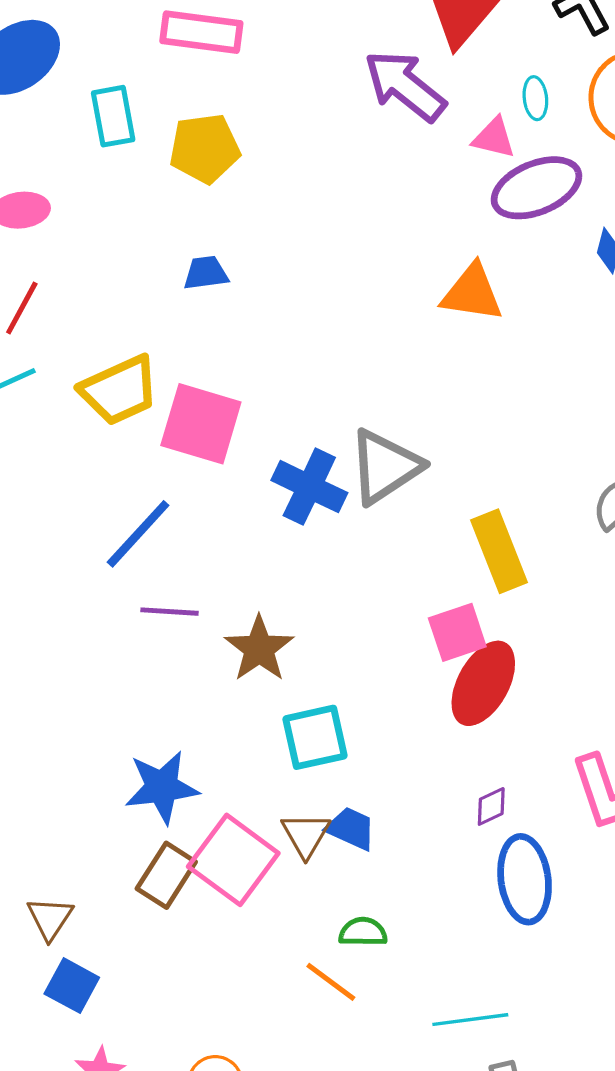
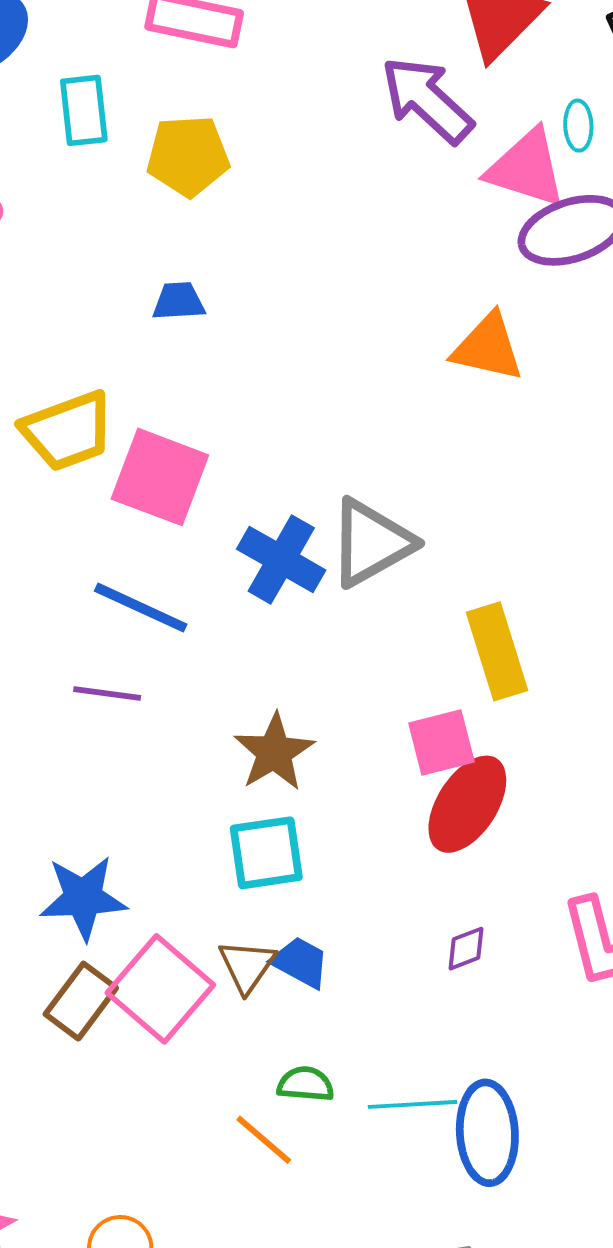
pink triangle: (494, 138) -> (526, 168), size x1.6
blue line: (138, 534) -> (141, 608), moved, turned 68
brown star: (259, 649) -> (274, 752), moved
blue ellipse: (525, 879) -> (487, 1133), moved
cyan line: (470, 1020) -> (413, 1104), moved

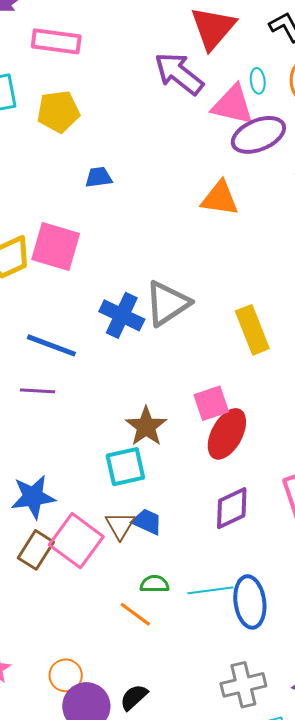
blue trapezoid: (179, 301) -> (99, 177), moved
pink square: (160, 477) -> (56, 247), moved
yellow rectangle: (497, 651) -> (252, 330), moved
brown star: (274, 752) -> (146, 426), moved
purple diamond: (466, 949) -> (232, 508), size x1.8

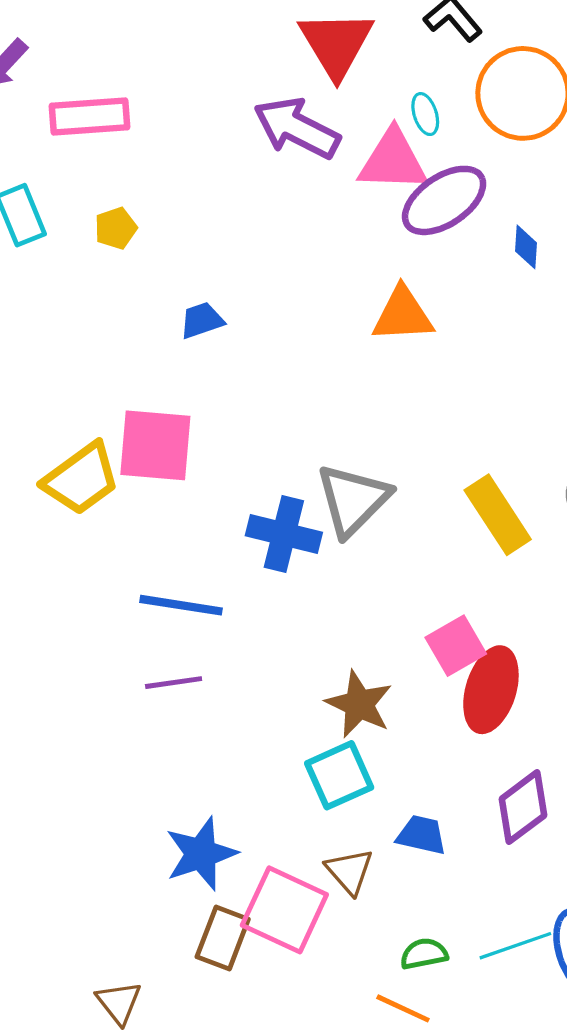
yellow pentagon: (58, 112) -> (116, 228), size x0.6
blue trapezoid: (147, 522) -> (421, 835), moved

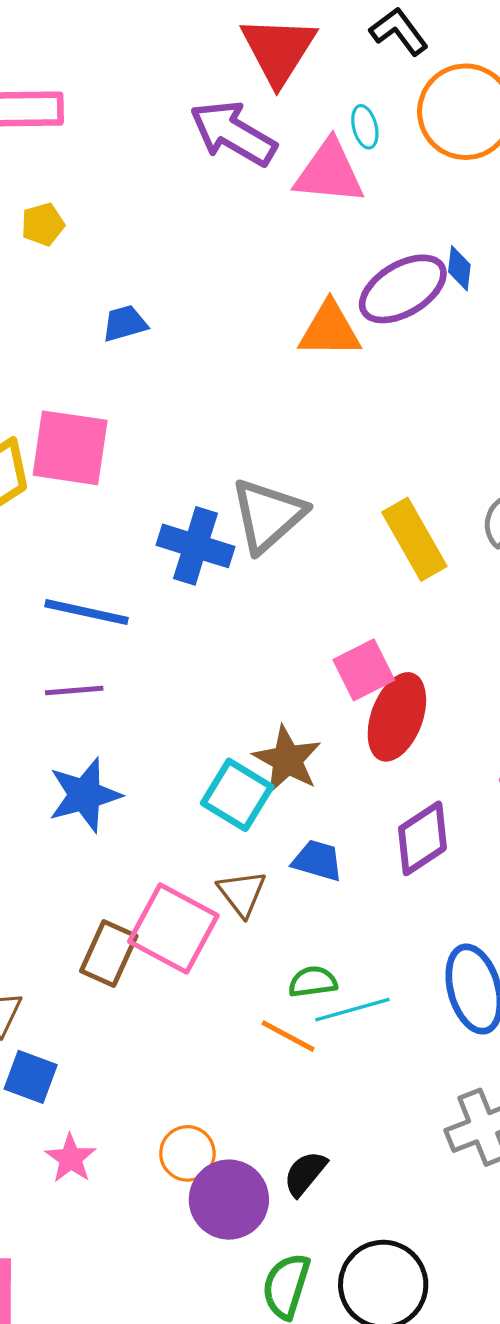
purple ellipse: (444, 200) -> (403, 289), moved
brown star: (359, 704) -> (287, 760), moved
cyan square: (339, 775) -> (237, 795), turned -38
blue star: (201, 854) -> (85, 795), moved
cyan line: (515, 946) -> (352, 1010), moved

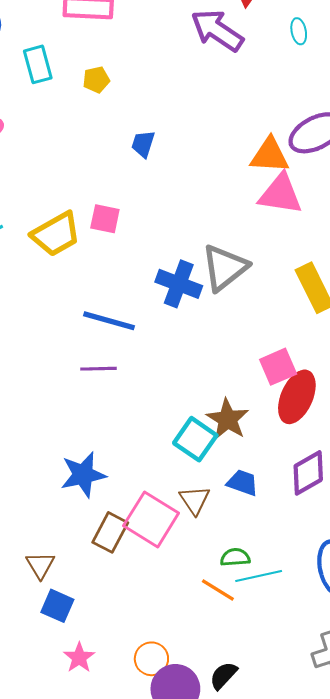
pink triangle: (329, 172) -> (280, 194), moved
blue trapezoid: (125, 323) -> (143, 144), turned -60
pink square: (70, 448) -> (105, 219), size x0.6
blue star: (85, 795) -> (83, 475), moved

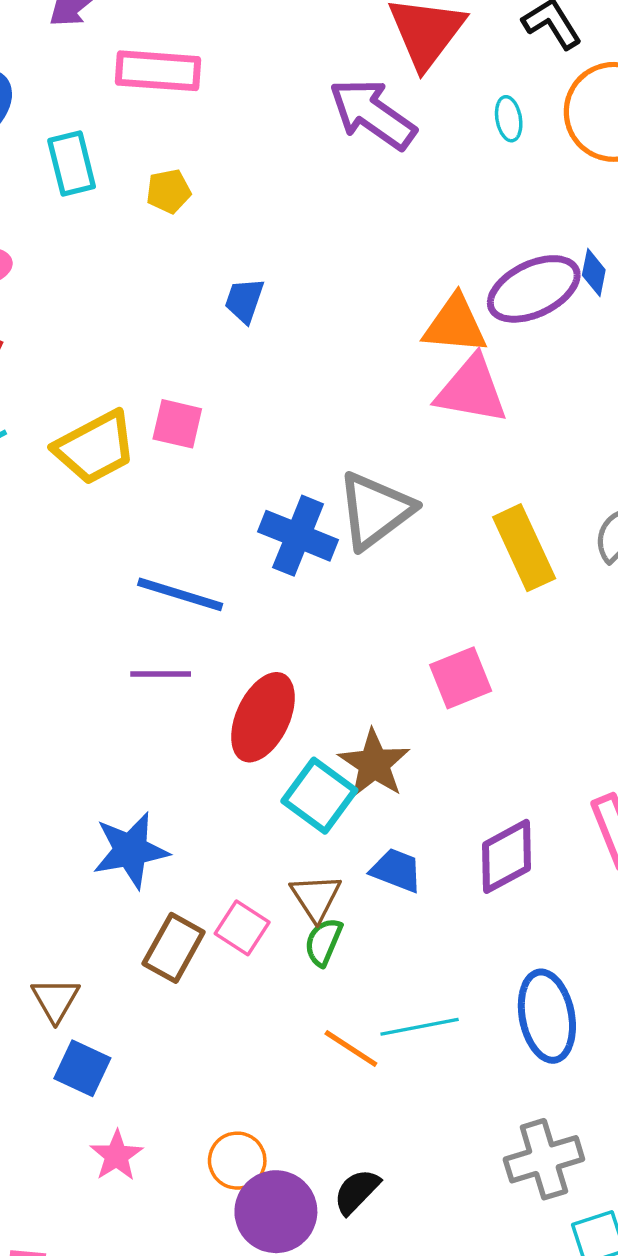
red ellipse: (297, 397) -> (263, 717), moved
pink square: (151, 519) -> (242, 928), size x0.6
green semicircle: (235, 557) -> (323, 942), moved, turned -64

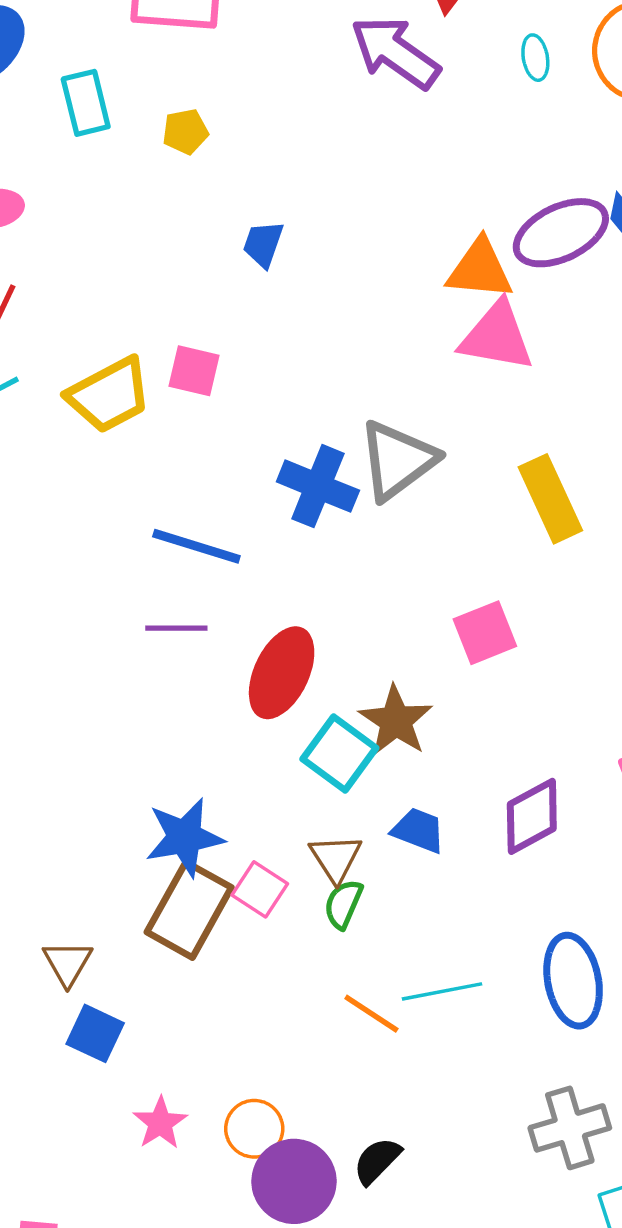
blue star: (131, 850) -> (185, 837), moved
brown rectangle: (174, 948) -> (189, 910), size x1.4
pink star: (116, 1156) -> (160, 1123), moved

